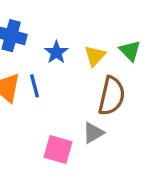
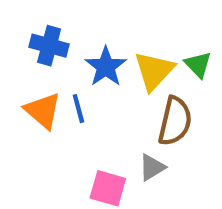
blue star: (56, 52) -> (106, 67), size x1.4
yellow triangle: (95, 56) -> (154, 71), size x1.5

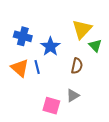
yellow triangle: (154, 71) -> (82, 29), moved
brown semicircle: (175, 121) -> (77, 66), moved, size x0.7

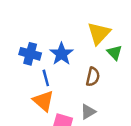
blue cross: (23, 36) -> (30, 54), moved
orange triangle: (20, 68) -> (43, 101), moved

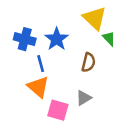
yellow triangle: (99, 33) -> (95, 18), turned -30

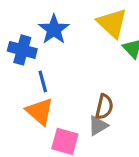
blue star: (57, 39) -> (54, 29), moved
brown semicircle: (88, 62) -> (104, 107), moved

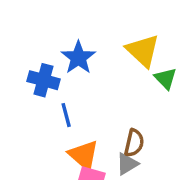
orange triangle: (40, 111) -> (84, 155), moved

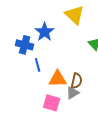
yellow triangle: (143, 51) -> (75, 15), moved
orange triangle: (84, 155) -> (58, 79), moved, turned -42

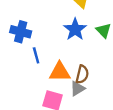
blue star: (45, 32) -> (75, 29), moved

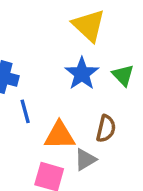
brown semicircle: (82, 74) -> (106, 129), moved

